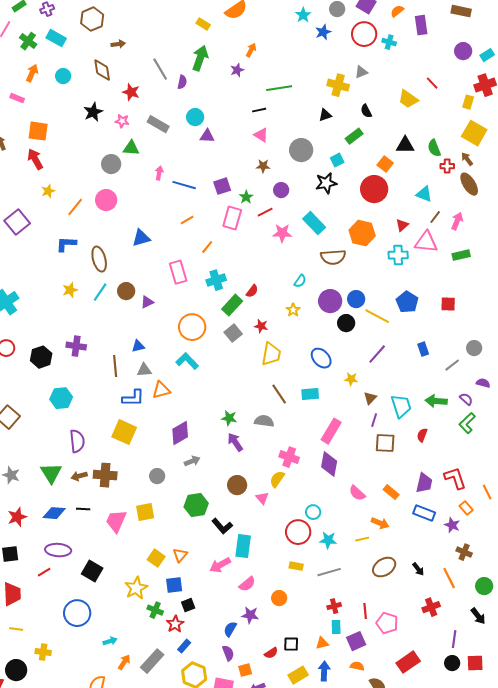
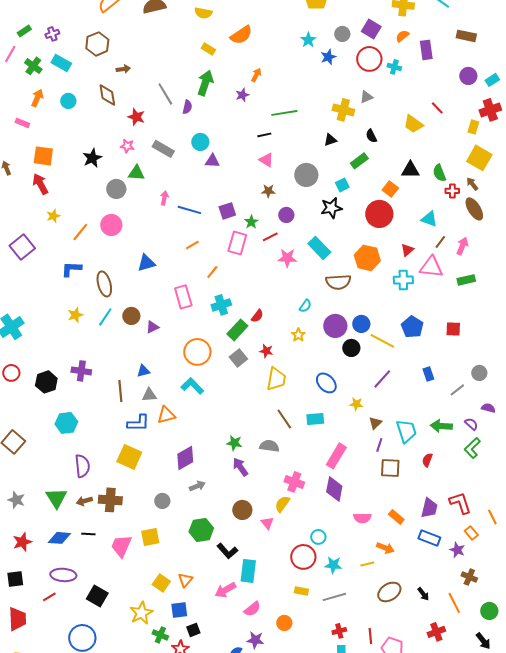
black star: (93, 112) -> (92, 158), moved
pink semicircle: (357, 493) -> (362, 518), turned -42

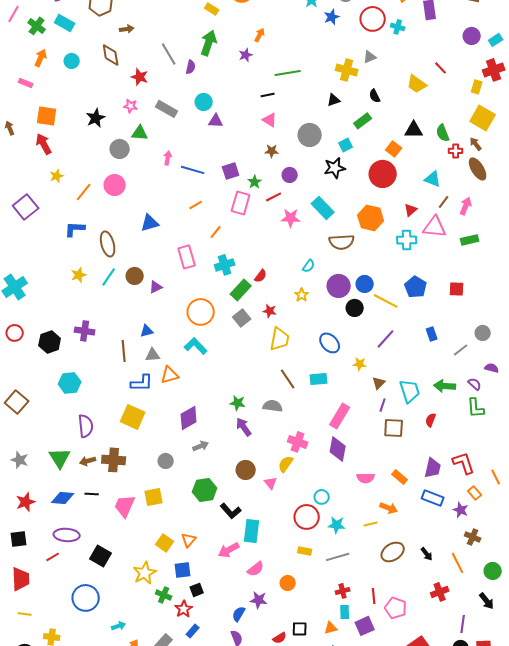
green L-shape: (472, 448) -> (476, 408), turned -50

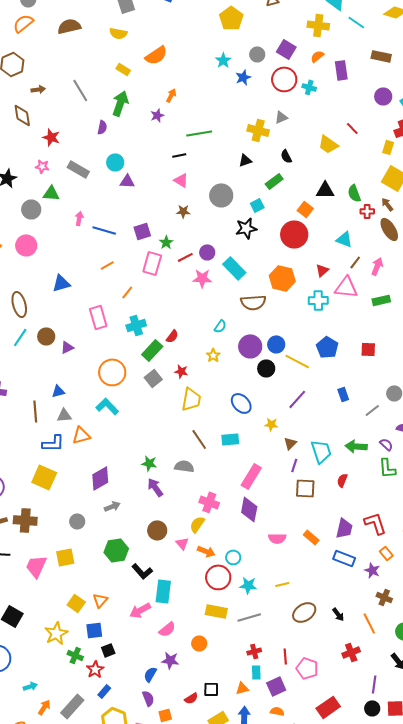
gray line: (169, 54) -> (80, 90), moved
purple circle: (290, 175) -> (207, 252), moved
orange arrow: (389, 508) -> (206, 551), moved
yellow rectangle: (305, 551) -> (216, 611), size x1.5

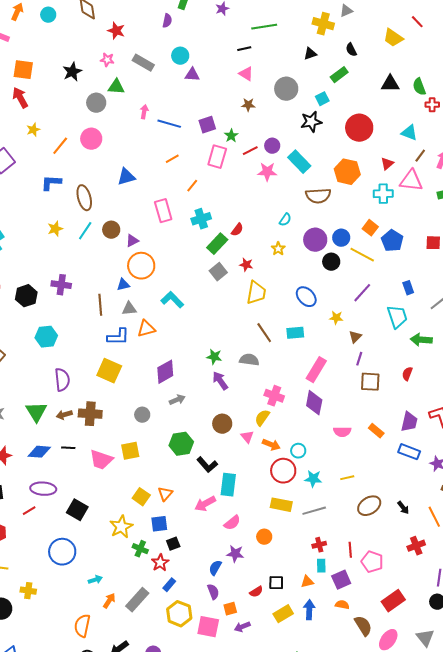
orange square: (305, 209) -> (370, 228), moved
orange circle: (112, 372) -> (141, 266), moved
cyan trapezoid: (321, 451) -> (397, 317), moved
pink trapezoid: (36, 566) -> (101, 460), turned -95

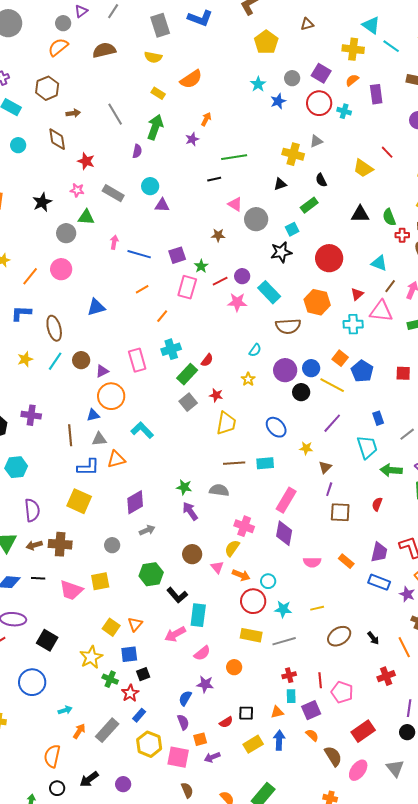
pink triangle: (246, 74) -> (235, 204), moved
pink rectangle: (163, 211) -> (137, 360), moved
brown line: (264, 333) -> (234, 463), turned -60
orange semicircle: (342, 605) -> (312, 735), turned 32

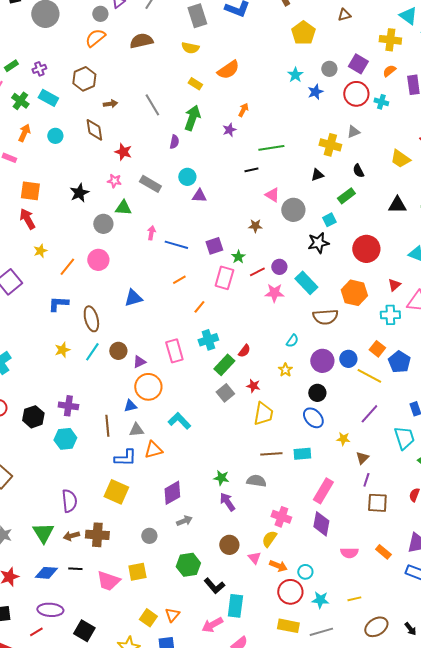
black circle: (301, 392) -> (317, 393), moved
cyan hexagon: (16, 467) -> (65, 439), moved

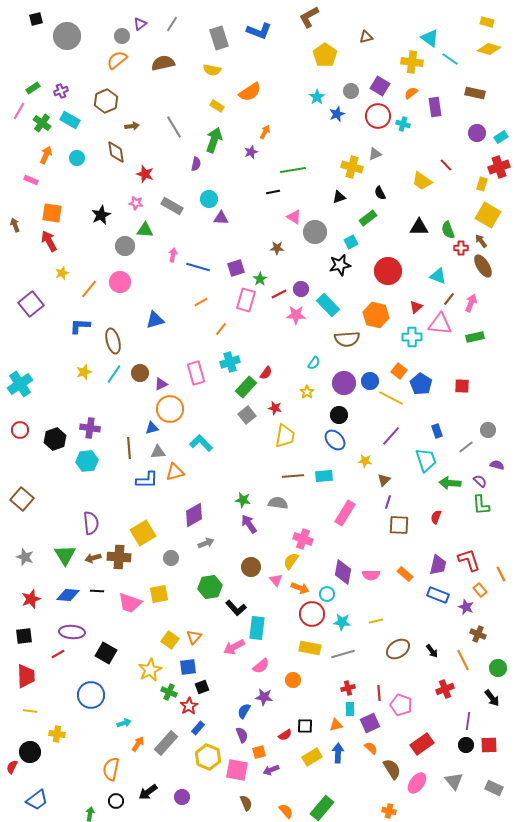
yellow square: (116, 492) -> (143, 533), moved, turned 35
purple diamond: (321, 524) -> (343, 572), moved

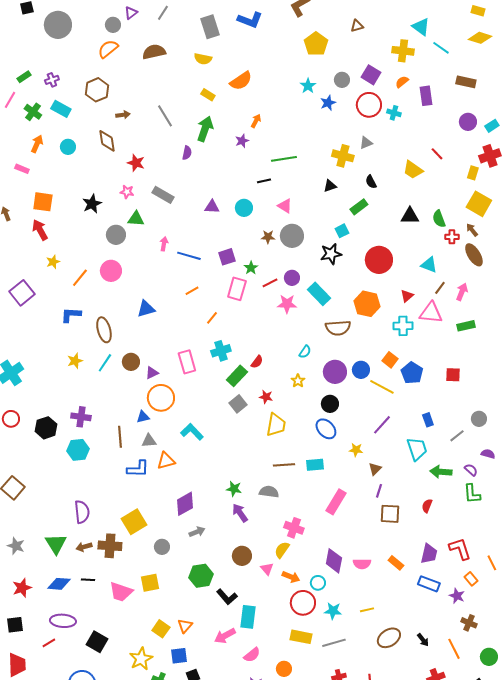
cyan circle: (209, 199) -> (244, 208), moved
gray circle: (315, 232) -> (292, 236), moved

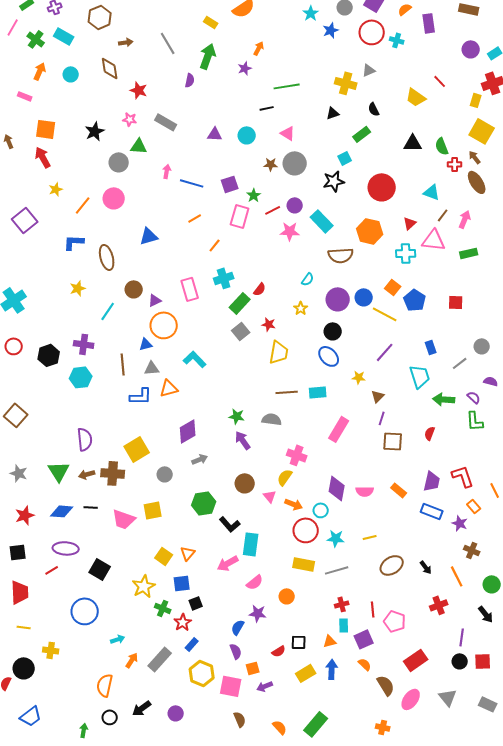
cyan line: (105, 363) -> (108, 311), moved

